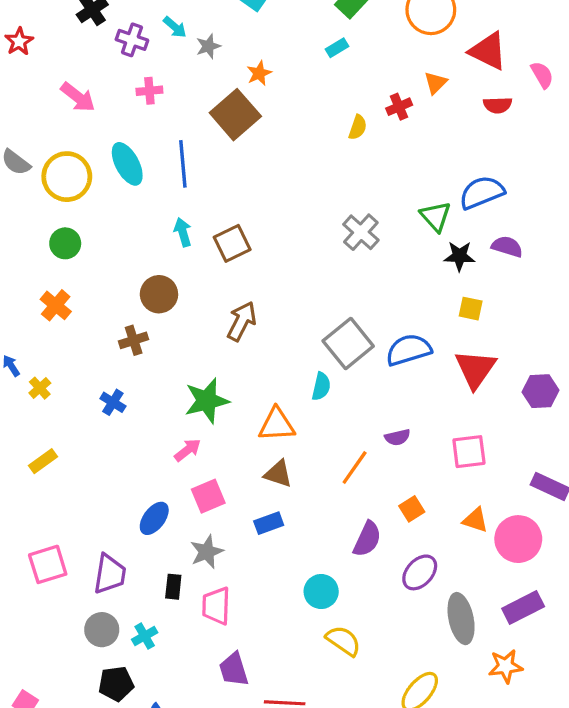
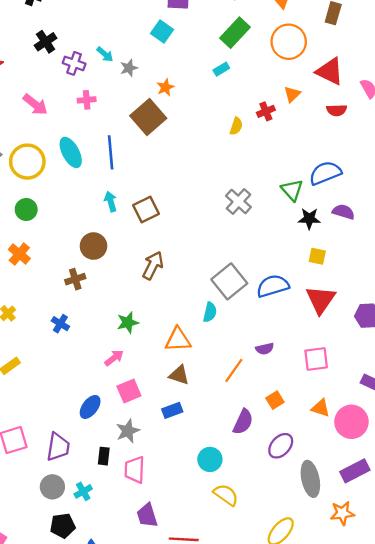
green star: (207, 401) -> (128, 322), size x0.7

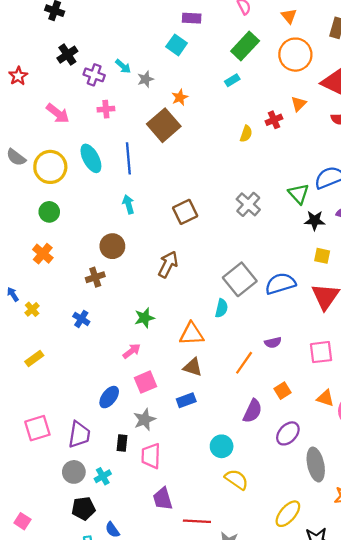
brown square: (146, 209) -> (185, 212), moved

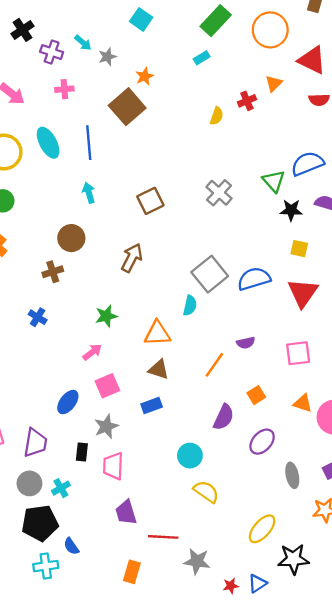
gray ellipse: (316, 464) -> (292, 475), size x0.7
black pentagon: (83, 508) -> (40, 523), size x1.4

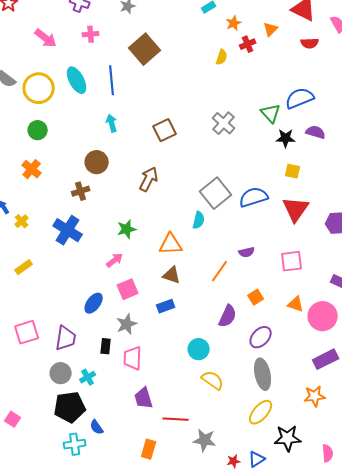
orange star: (145, 76) -> (234, 23), moved
blue cross: (38, 317) -> (68, 230), size x1.8
gray ellipse: (292, 475) -> (263, 374), moved, size x1.4

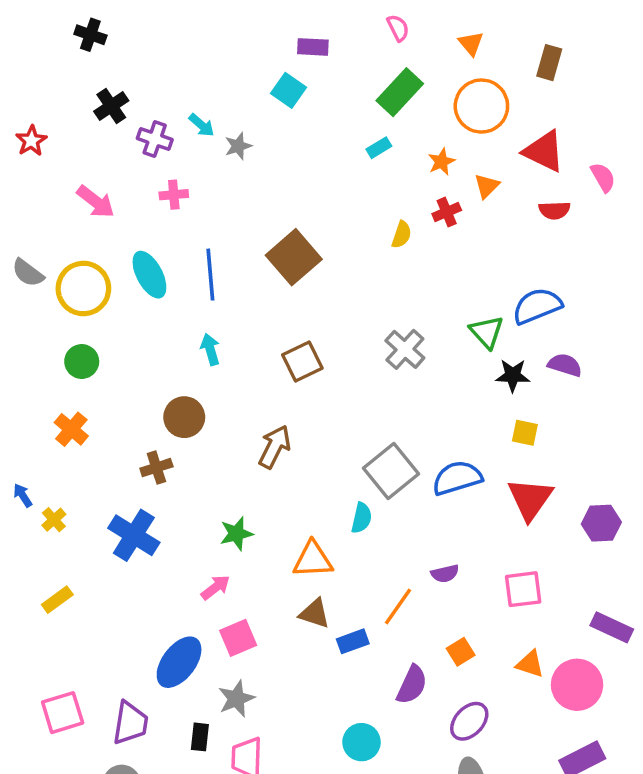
orange star: (234, 23) -> (441, 162), moved
brown square: (145, 49) -> (294, 257), moved
blue ellipse: (94, 303) -> (179, 662), size x1.4
blue rectangle: (166, 306) -> (353, 641), moved

